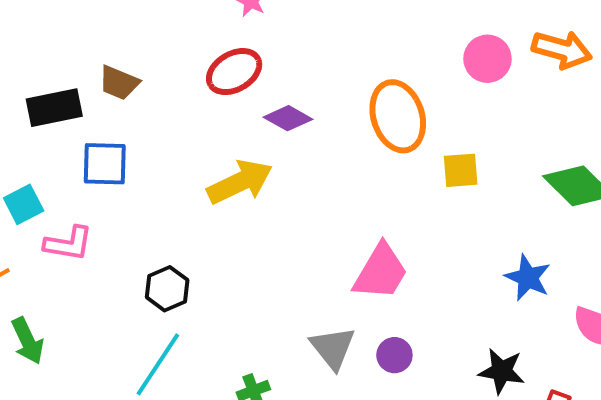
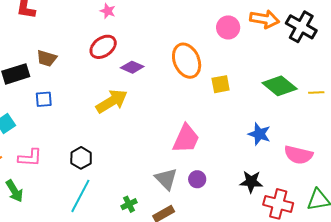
blue square: (105, 164) -> (44, 99), size x0.7
pink L-shape: (68, 244) -> (30, 158), moved

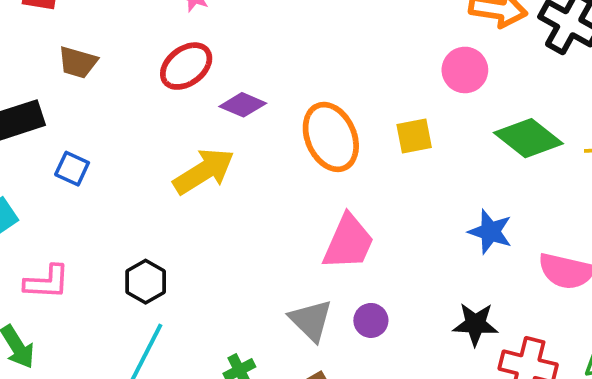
pink circle: (228, 27) -> (465, 70), moved
brown trapezoid: (47, 58) -> (78, 62), moved
orange ellipse: (187, 61) -> (331, 137), moved
blue square: (44, 99) -> (72, 169), turned 30

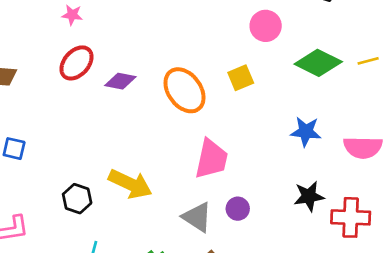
yellow arrow: (204, 171) -> (130, 184), moved, turned 69
black hexagon: (146, 282) -> (77, 199), moved

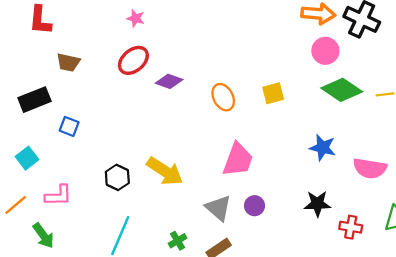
pink circle: (266, 26) -> (325, 51), moved
orange ellipse: (184, 90) -> (223, 97), size x0.7
red cross: (351, 217) -> (351, 227), size x0.7

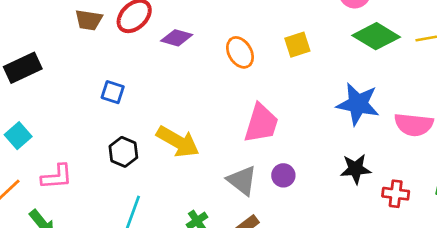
brown trapezoid: (68, 62) -> (89, 20), moved
blue square: (69, 126) -> (113, 92), moved
blue star: (323, 148) -> (358, 104), size x1.4

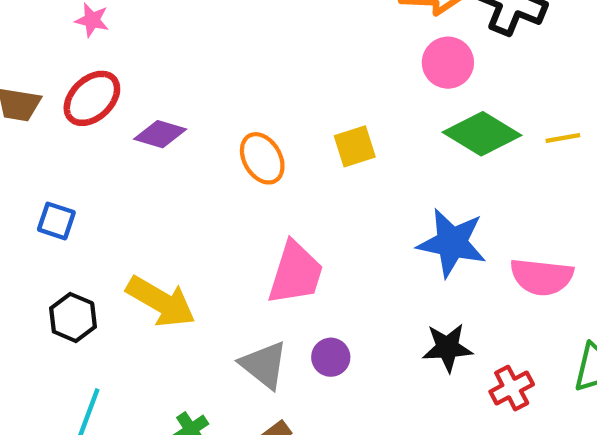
red cross: (396, 194) -> (512, 388), turned -35

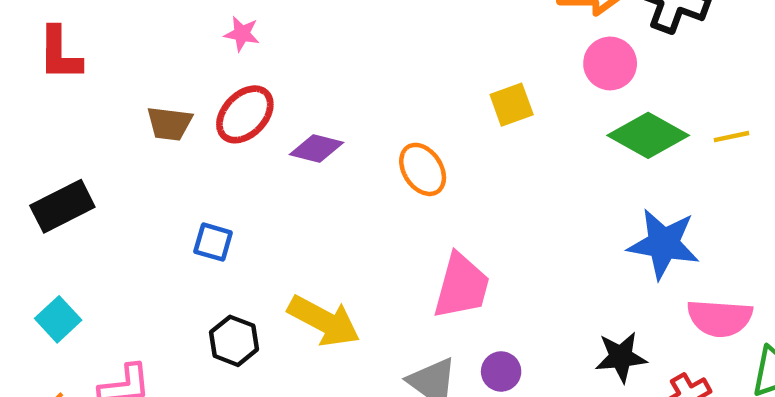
yellow square: (355, 146) -> (512, 105), moved
blue star: (452, 243) -> (663, 244), moved
pink semicircle: (542, 277) -> (720, 318), moved

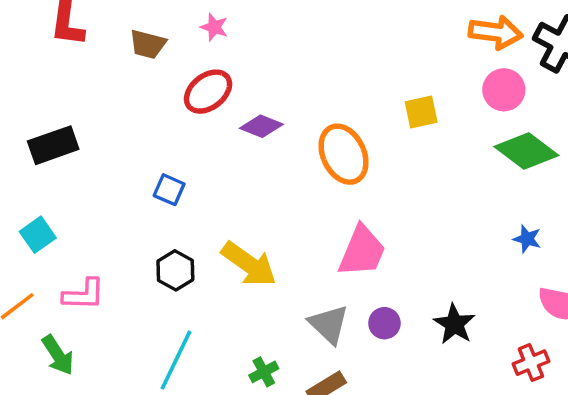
brown trapezoid: (169, 124) -> (148, 44), moved
orange ellipse: (423, 169) -> (344, 154), size x1.4
blue star: (663, 244) -> (527, 239), size x0.5
black star: (621, 357) -> (454, 324), moved, turned 30

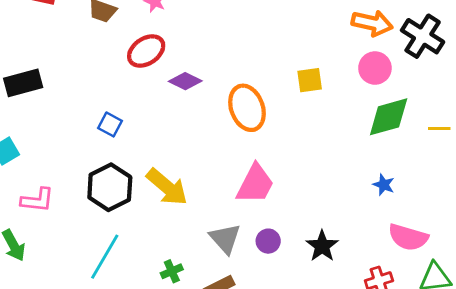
green diamond: (526, 151) -> (389, 117), turned -57
black hexagon: (175, 270) -> (110, 187), size x1.5

